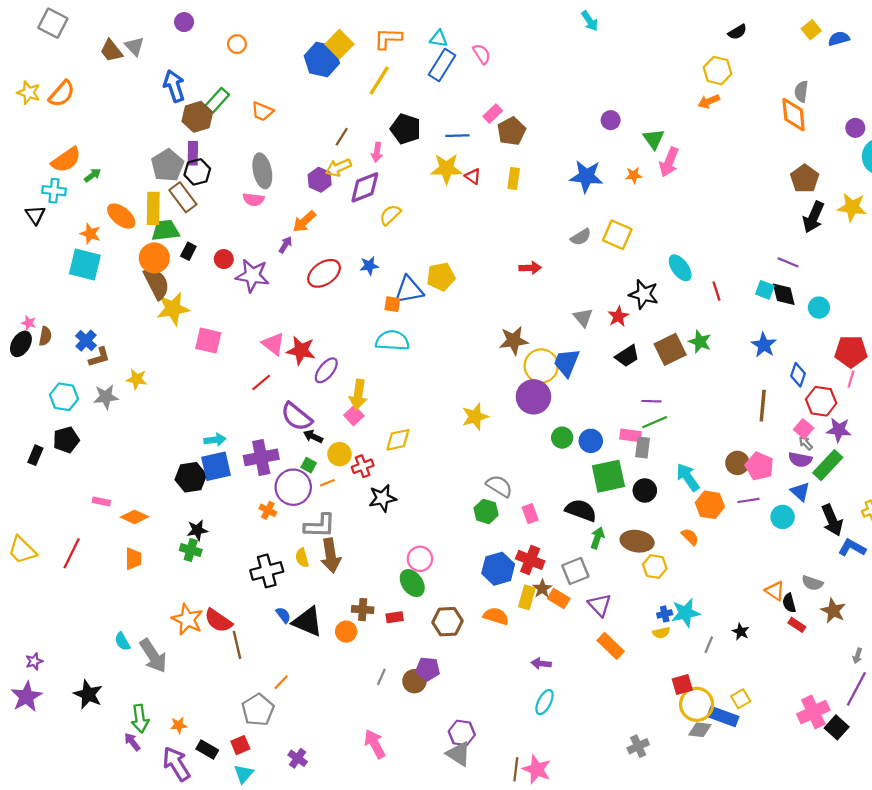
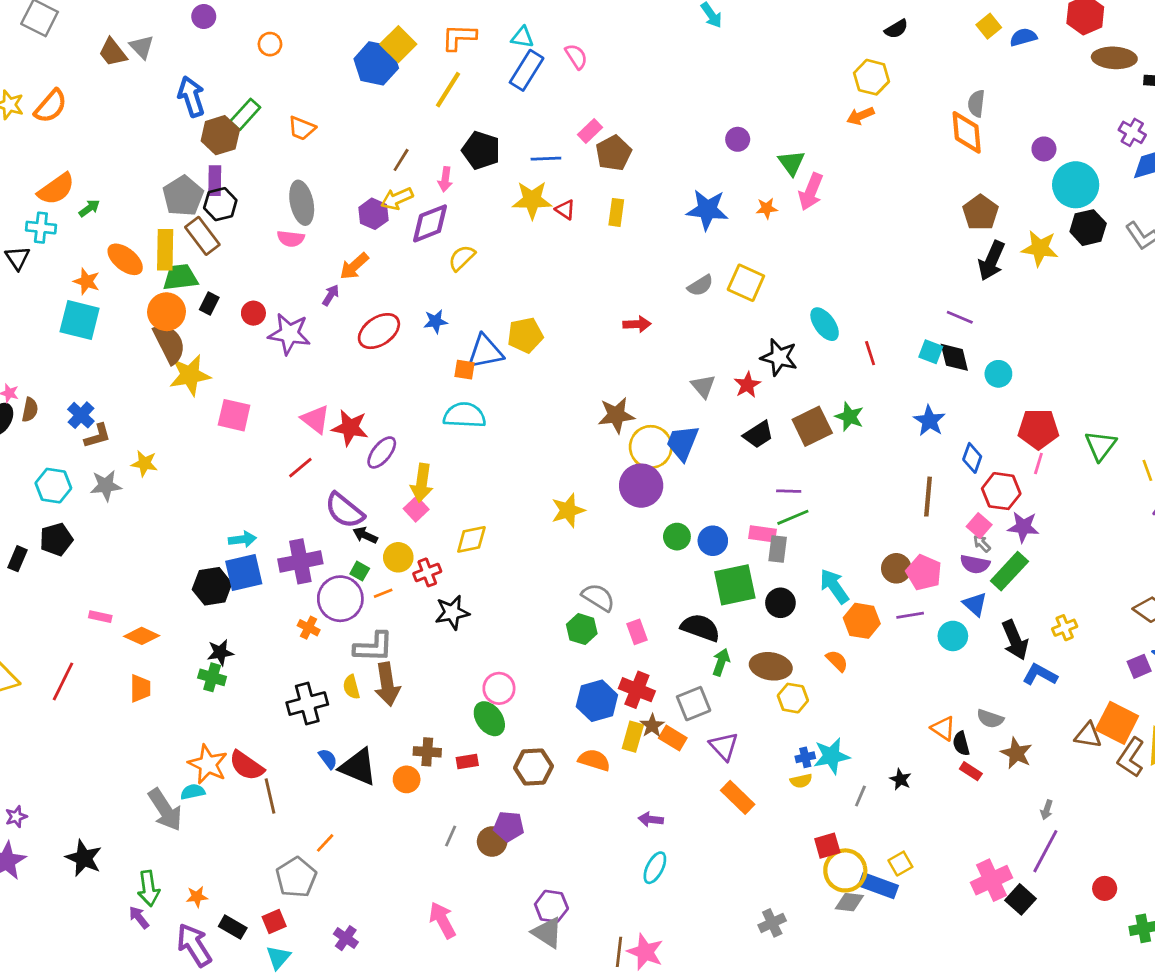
cyan semicircle: (122, 641) -> (193, 792), moved, turned 108

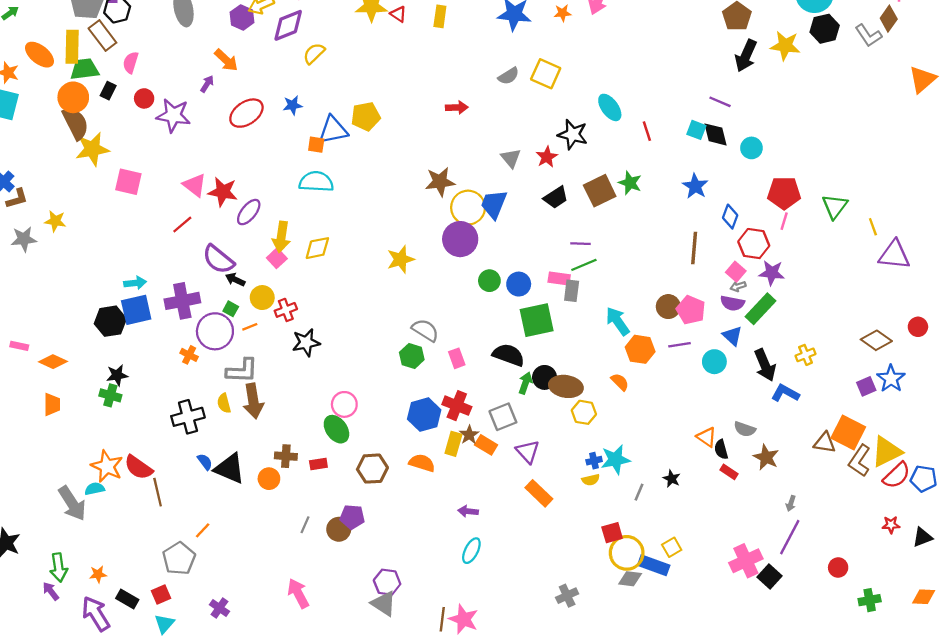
pink semicircle: (291, 239) -> (131, 62), moved, turned 100
orange arrow: (354, 266) -> (226, 60), turned -95
yellow diamond: (471, 539) -> (317, 248), moved
gray arrow: (982, 544) -> (738, 286), turned -64
black circle: (780, 603) -> (545, 377), moved

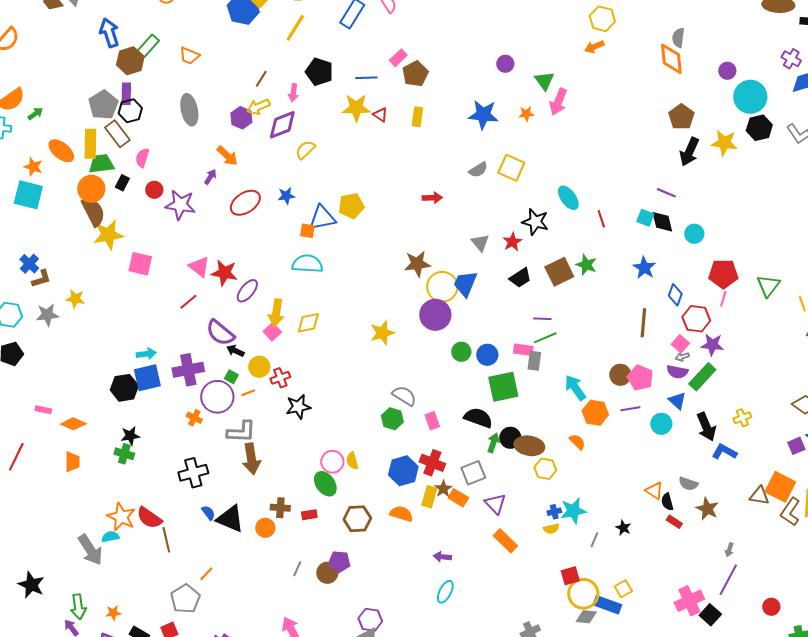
yellow semicircle: (224, 403) -> (352, 461), moved

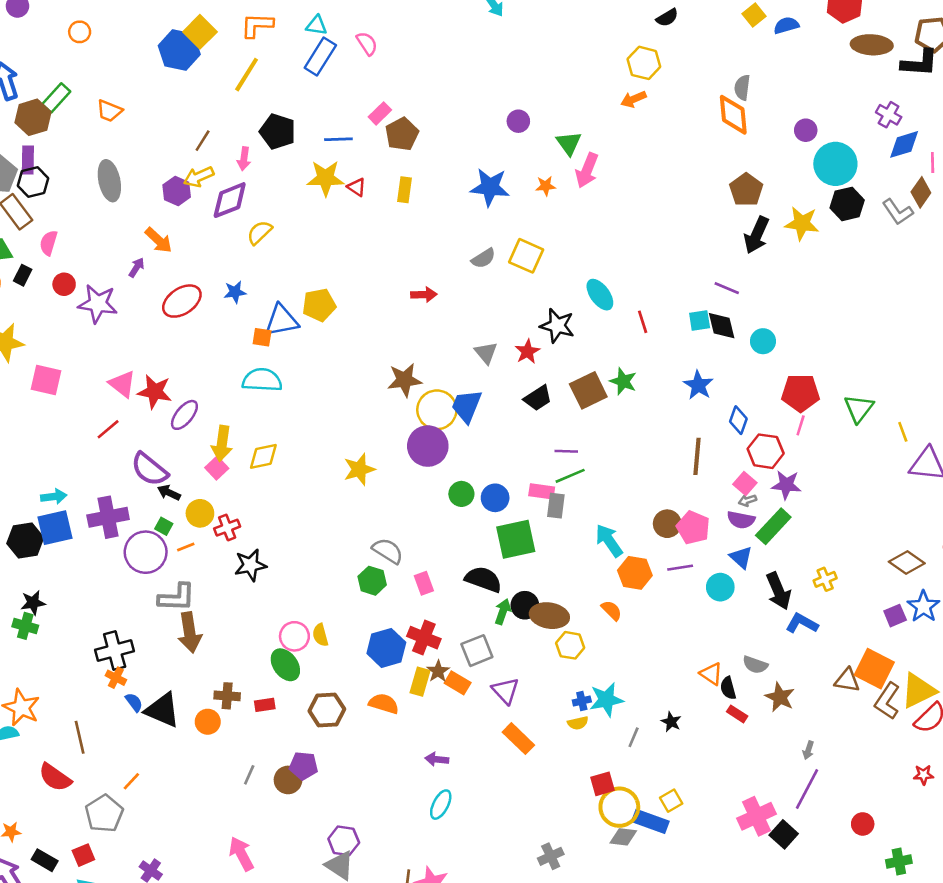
cyan square: (645, 218) -> (700, 320), turned -30
orange cross: (194, 418) -> (116, 678), moved
red semicircle: (149, 518) -> (55, 777), moved

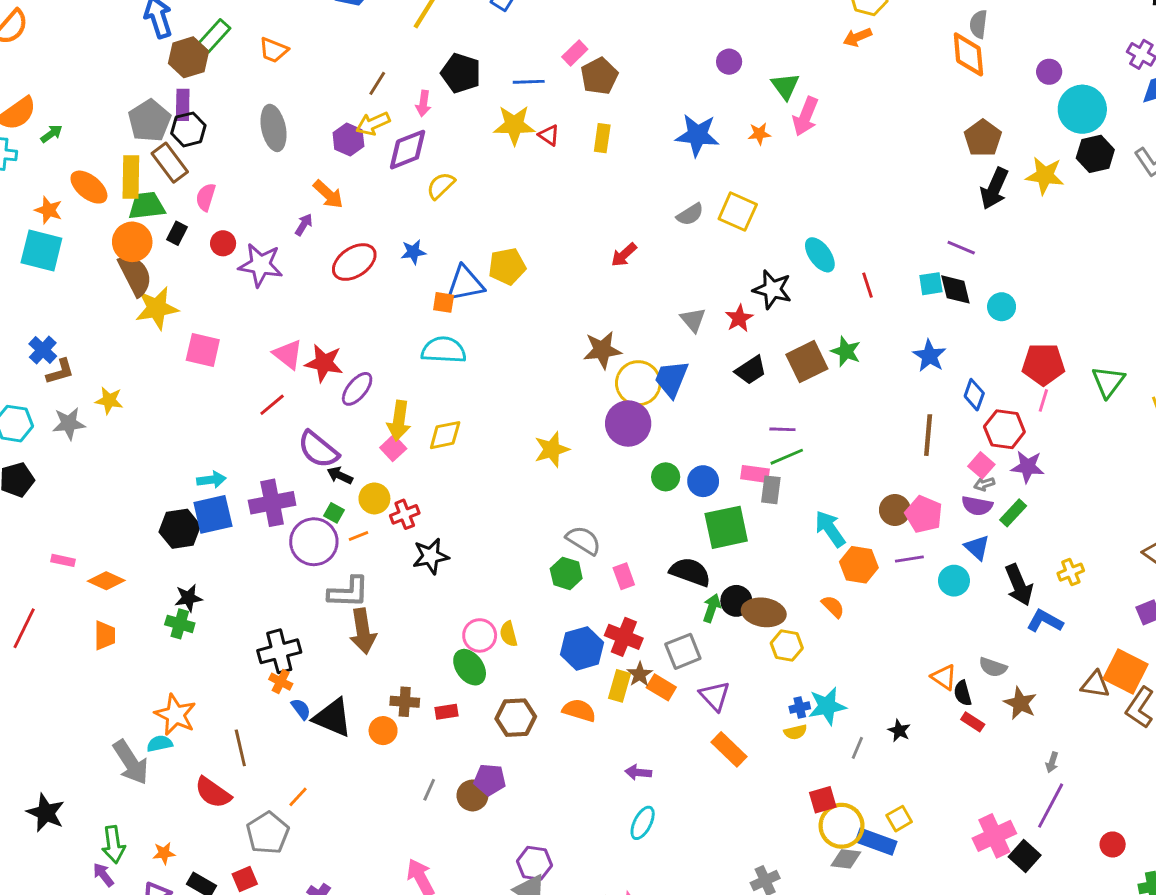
red arrow: (424, 295) -> (624, 255), turned 140
green rectangle: (773, 526) -> (1013, 513), size x0.7

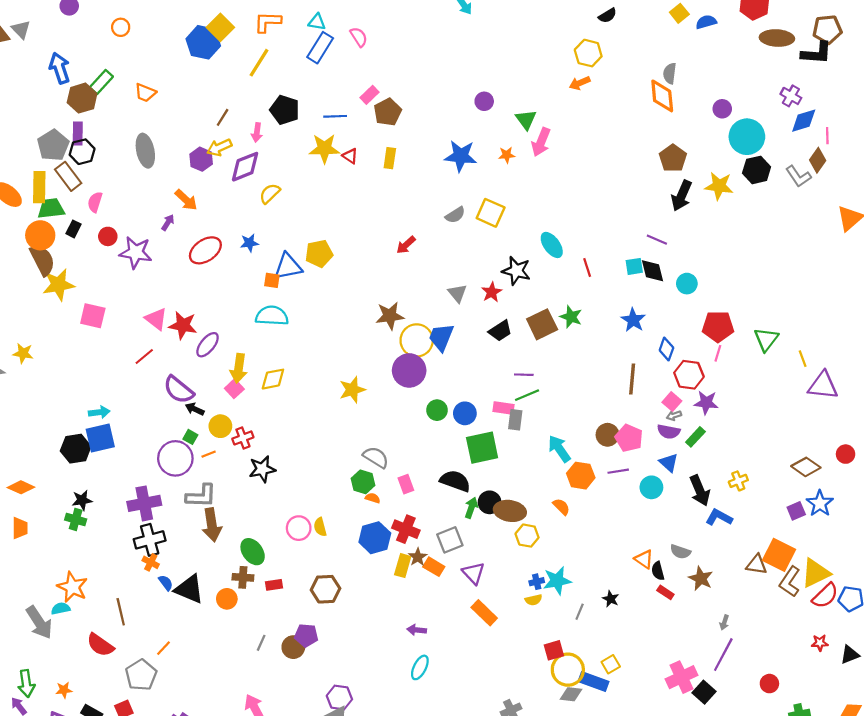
purple cross: (272, 503) -> (144, 503), moved
green ellipse: (470, 667) -> (253, 552), moved
orange semicircle: (579, 710) -> (373, 498), moved, size x0.6

